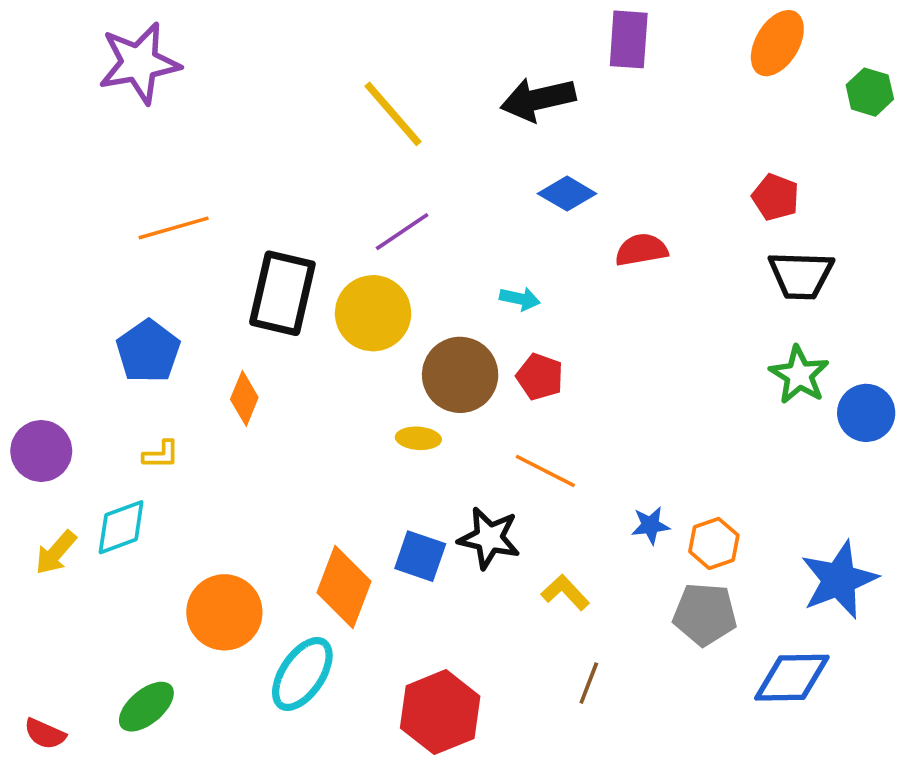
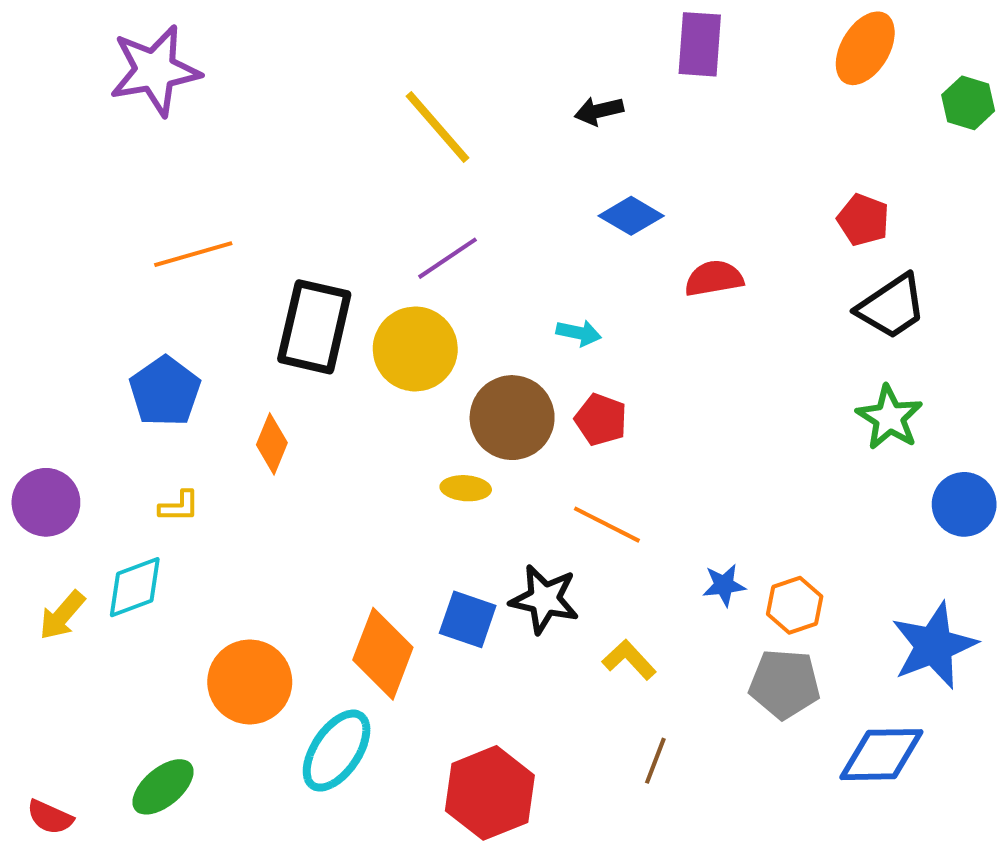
black arrow: (538, 99) -> (599, 111), size x0.6
black trapezoid: (801, 275) -> (891, 307), turned -36
blue circle: (866, 413) -> (964, 504), moved

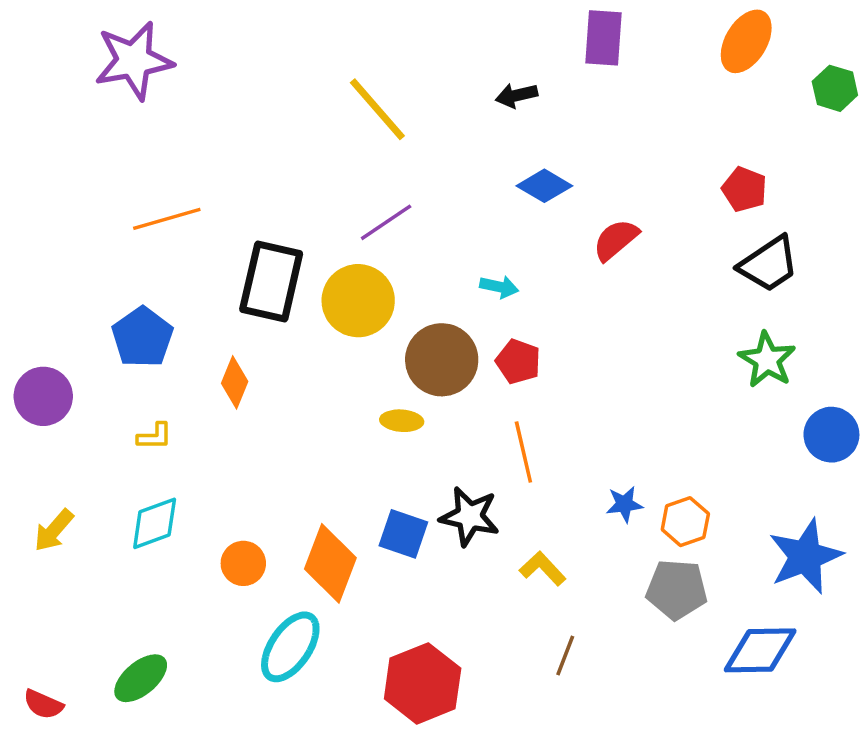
red semicircle: (714, 278) -> (616, 240), turned -30
purple circle: (46, 502) -> (43, 396), moved
orange line: (607, 525) -> (523, 452), turned 50
cyan diamond: (135, 587) -> (155, 523), moved
orange circle: (250, 682) -> (243, 563), moved, size x0.6

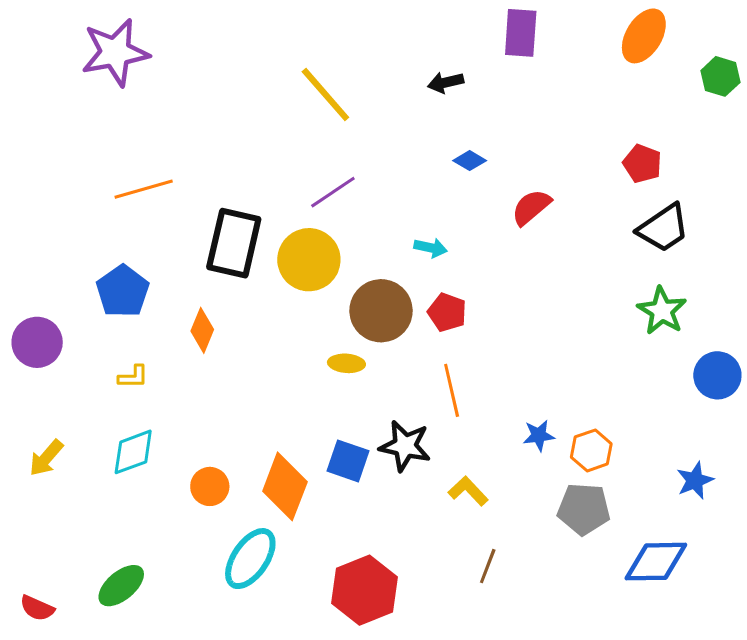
blue diamond: (544, 186) -> (470, 161), size x0.7
blue star: (805, 556) -> (695, 480), size x0.6

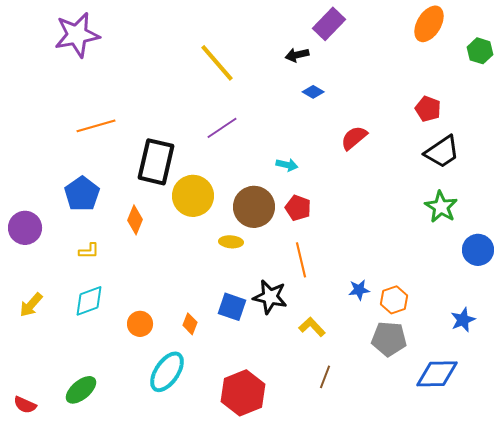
purple rectangle: (521, 33) -> (329, 24), moved, turned 40
blue diamond: (470, 161) -> (313, 92), moved
yellow circle: (309, 260) -> (193, 196), moved
orange diamond: (285, 486) -> (190, 324), size x0.5

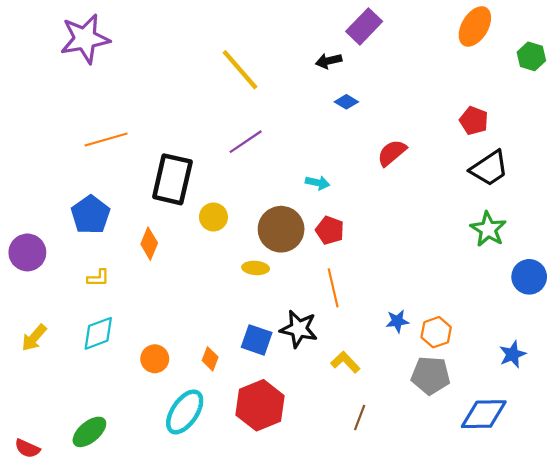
yellow circle: (193, 196) -> (213, 217), size x0.6
red hexagon: (243, 393) -> (260, 405), moved

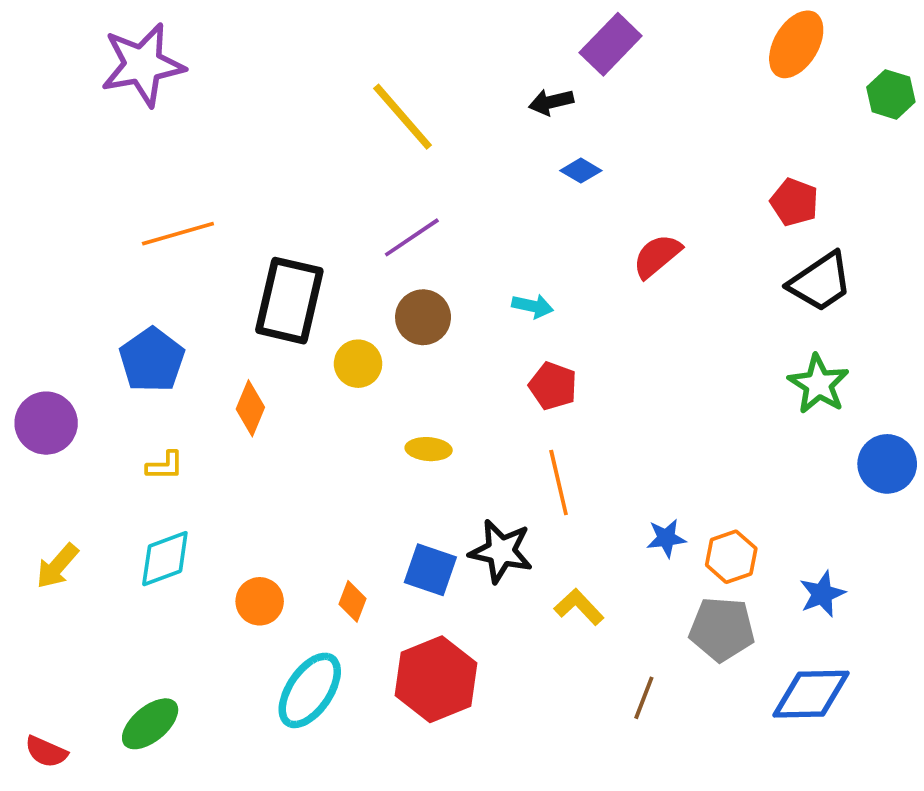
brown circle: (281, 229) -> (423, 317), moved, size x0.7
blue star: (513, 354) -> (822, 594), moved
brown line: (360, 417) -> (644, 698), moved

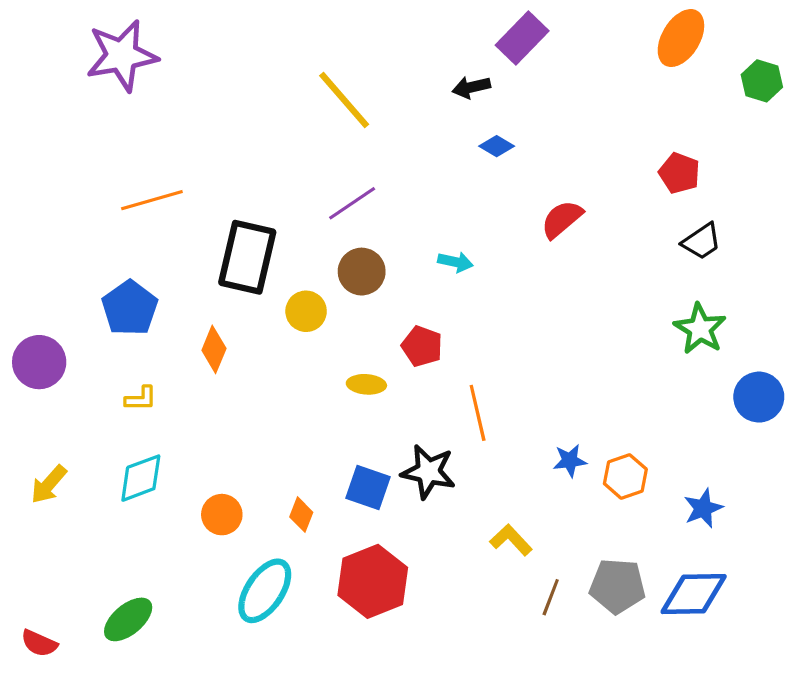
black trapezoid: (820, 282) -> (702, 241), size x0.7
red pentagon: (553, 386) -> (422, 346), moved
yellow L-shape: (579, 607) -> (511, 540), moved
gray pentagon: (722, 629) -> (617, 586), moved

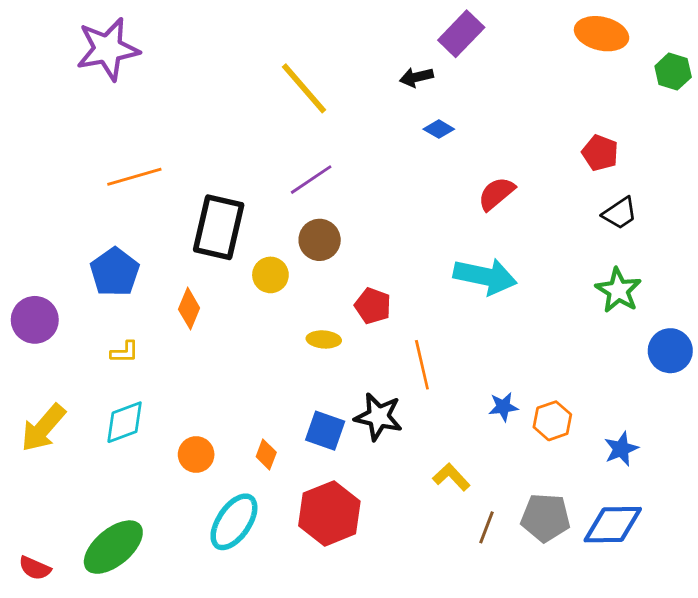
orange ellipse: (681, 38) -> (602, 34), turned 72
cyan arrow: (455, 262) -> (485, 276), moved, size x2.0
yellow arrow: (49, 484) -> (43, 428), size x1.4
green ellipse: (128, 619) -> (113, 547), size x1.4

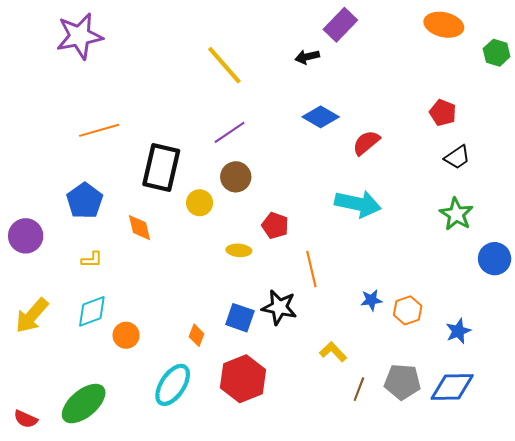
blue diamond: (439, 129) -> (321, 117), moved, size x1.6
orange diamond: (189, 309) -> (139, 228), turned -36
orange circle: (196, 455) -> (126, 335), moved

